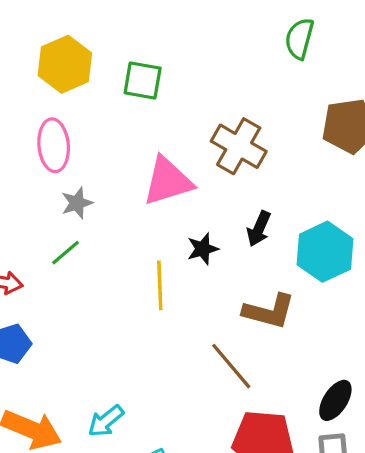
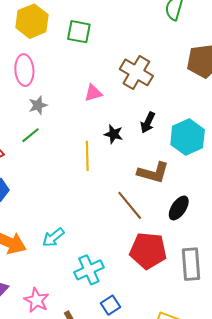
pink triangle: (168, 181) -> (93, 93), size x0.6
black star: (203, 249) -> (114, 134), turned 30
black ellipse: (335, 400) -> (179, 208), moved

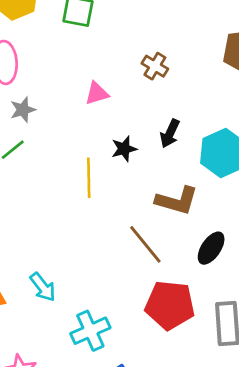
brown cross: (136, 72) -> (155, 66), size x0.6
black star: (114, 134) -> (124, 149), turned -30
cyan arrow: (53, 237) -> (43, 287), turned -90

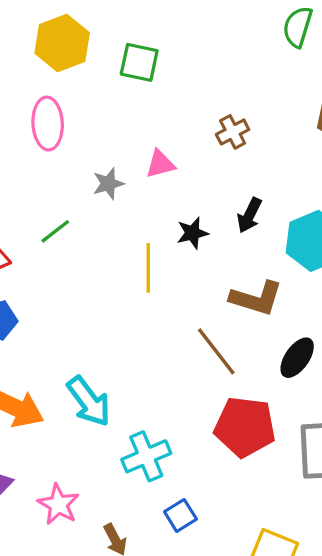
brown cross: (155, 66) -> (233, 132), turned 30
gray star: (23, 110) -> (108, 184), moved
cyan arrow: (43, 287) -> (89, 401), size x1.4

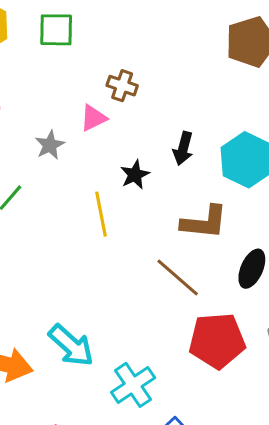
brown cross: (233, 132) -> (122, 86), moved, turned -32

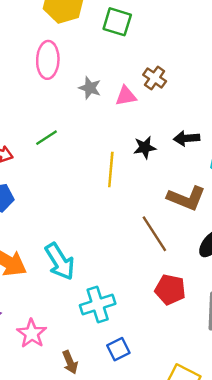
gray star: (50, 145) -> (90, 88), moved, turned 30
black arrow: (183, 148) -> (187, 138), turned 55
red pentagon: (217, 341) -> (170, 290), size x0.7

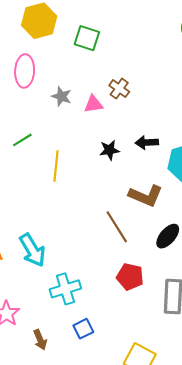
yellow line: (111, 170) -> (56, 166), moved

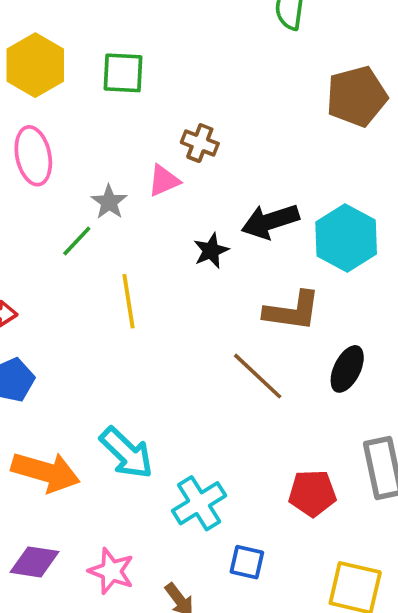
gray star: (62, 96) -> (109, 202), moved, turned 30
green line: (22, 140) -> (77, 241), moved
black arrow: (147, 143) -> (270, 221), size x1.4
red pentagon: (130, 277) -> (312, 493), moved
blue square: (83, 329) -> (247, 562), turned -36

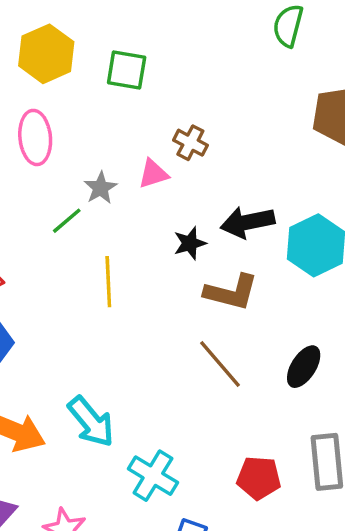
brown L-shape: (292, 311) -> (231, 292), moved
cyan cross: (199, 503) -> (153, 476), turned -33

